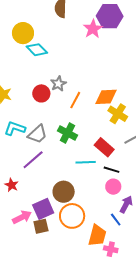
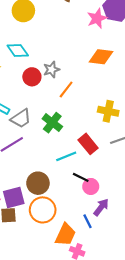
cyan diamond: (37, 50) -> (18, 50), moved
orange diamond: (106, 97) -> (101, 57), moved
yellow cross: (118, 114) -> (108, 111), turned -30
cyan line: (86, 162) -> (66, 156), turned -30
black line: (112, 170) -> (81, 177), moved

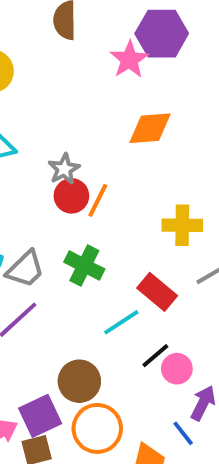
red circle: (32, 77) -> (71, 196), moved
black line: (81, 177) -> (155, 356), turned -56

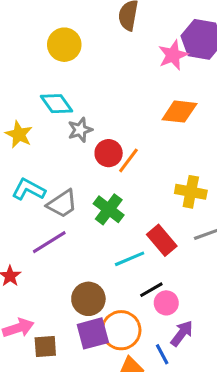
gray star: (64, 169) -> (80, 130), moved
purple square: (40, 416) -> (93, 333), moved
orange circle: (97, 428) -> (121, 330), moved

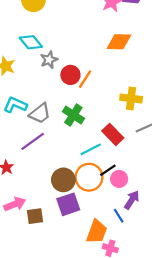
orange circle: (121, 330) -> (89, 177), moved

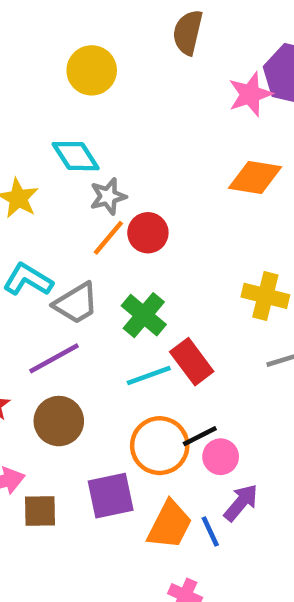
orange line: (85, 79) -> (108, 238), moved
red rectangle: (113, 134) -> (192, 362), moved
cyan line: (91, 149) -> (149, 375), moved
brown circle: (63, 180) -> (59, 421), moved
orange trapezoid: (97, 232) -> (170, 525), moved

